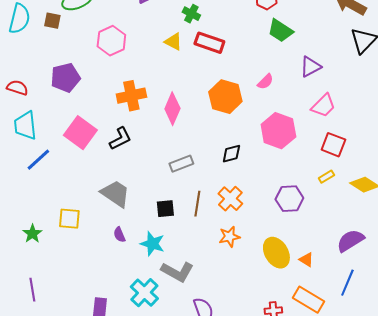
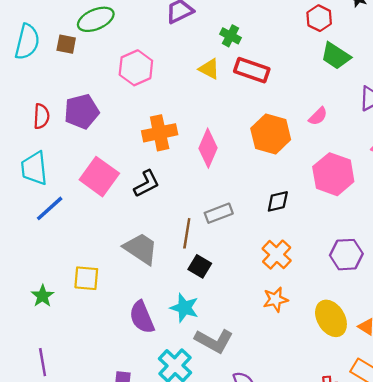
red semicircle: (17, 88) -> (41, 116), moved, turned 75
brown line: (197, 204) -> (187, 233), moved
black square: (165, 209) -> (200, 266), turned 36
purple semicircle: (119, 235) -> (142, 317), moved, size x1.8

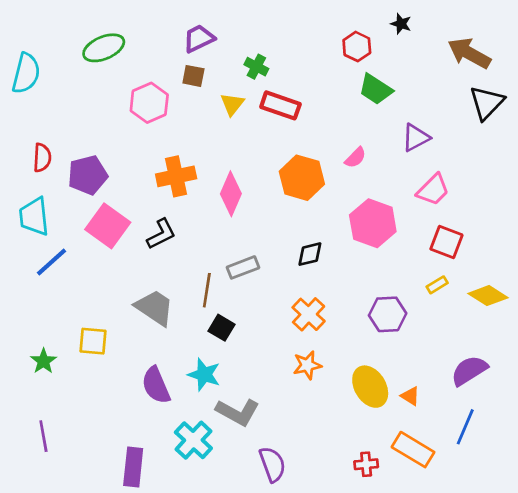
brown square: (66, 44) -> (193, 76), moved
yellow triangle: (209, 69) -> (232, 104), turned 40
purple pentagon: (82, 112) -> (88, 175), moved

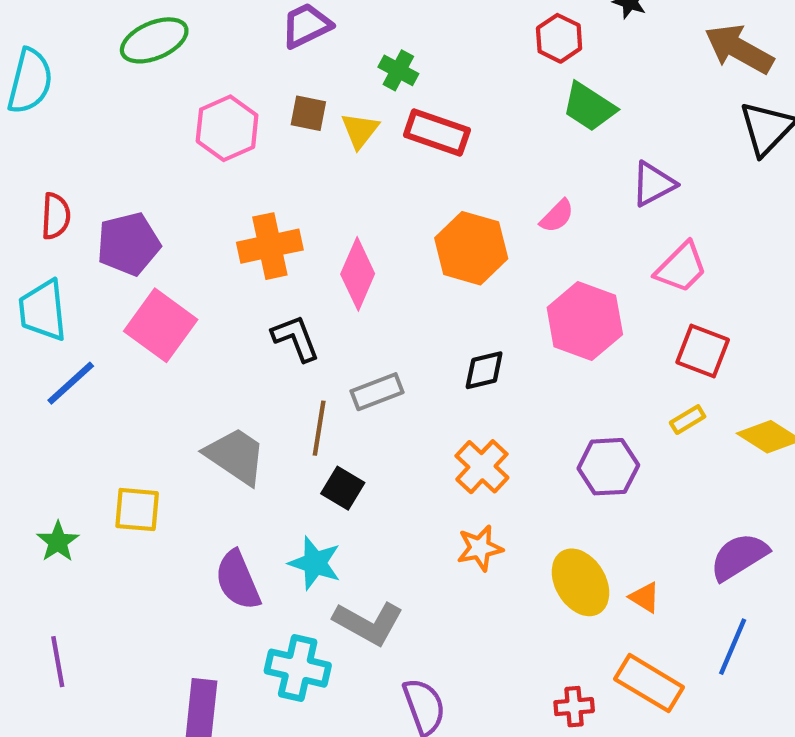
brown square: (193, 76) -> (308, 113), moved
black L-shape: (161, 234) -> (296, 338), moved, turned -84
cyan cross: (193, 440) -> (298, 668), turned -30

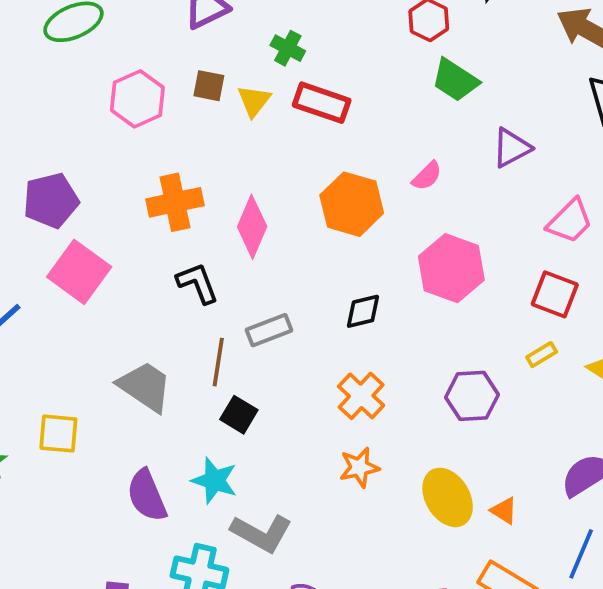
pink trapezoid: (681, 267) -> (570, 221), moved

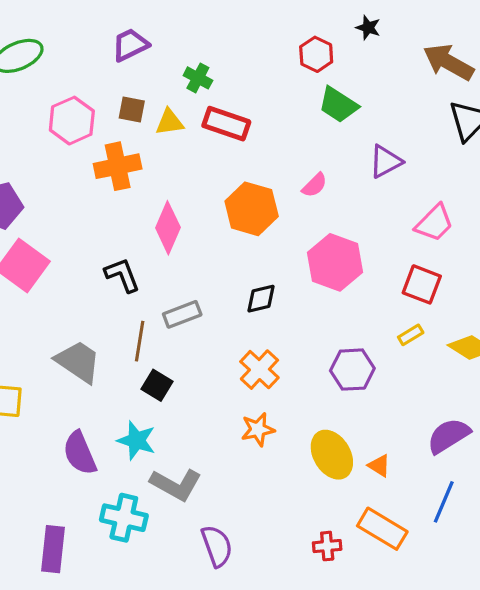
yellow triangle: (254, 101) -> (170, 122), turned 44
orange cross: (175, 202) -> (118, 166), moved

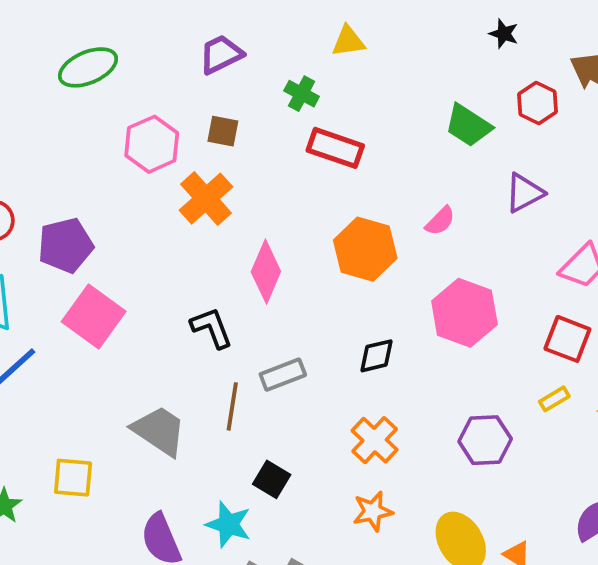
red hexagon: (316, 54) -> (538, 103), moved
yellow triangle: (170, 122) -> (348, 41), moved
orange cross: (118, 166) -> (206, 199), turned -30
black square: (157, 385) -> (272, 479), moved

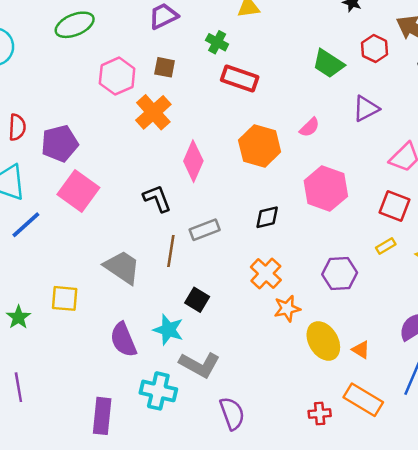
orange star: (373, 511) -> (287, 308), moved

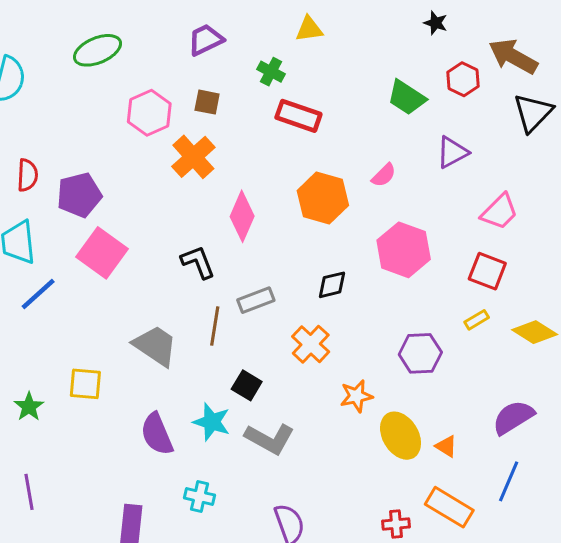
orange cross: (266, 273) -> (311, 344), moved
gray L-shape: (200, 365) -> (270, 439), moved
cyan cross: (158, 391) -> (199, 497), size x0.7

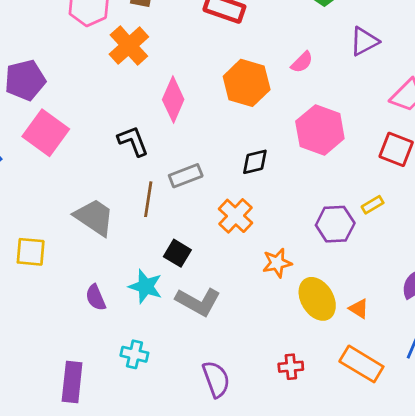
yellow rectangle: (477, 320) -> (373, 205), moved
purple semicircle: (157, 434) -> (96, 298), size x0.7
red cross: (396, 524) -> (291, 367), moved

